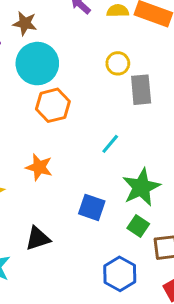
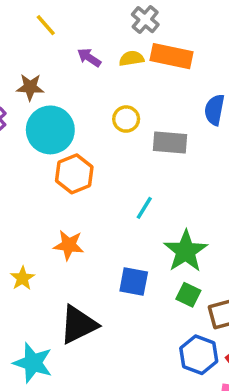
yellow circle: (118, 63) -> (126, 119), moved
gray rectangle: (141, 90) -> (170, 143), turned -72
black triangle: (38, 238) -> (78, 325), size x1.4
blue hexagon: (120, 274) -> (199, 355), moved

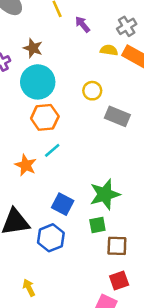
purple arrow: (89, 58) -> (83, 24), moved
cyan line: (144, 208) -> (52, 150), moved
green square: (188, 295) -> (97, 225), turned 36
blue hexagon: (199, 355) -> (51, 238), moved

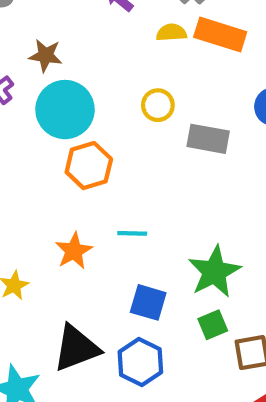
cyan line: (52, 150) -> (132, 233), moved, turned 54
orange star: (26, 165) -> (74, 251), turned 30

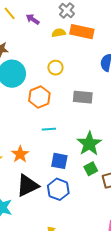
gray rectangle: (208, 139) -> (83, 97), moved
orange hexagon: (89, 166) -> (39, 97), moved
orange star: (74, 251) -> (20, 154), moved

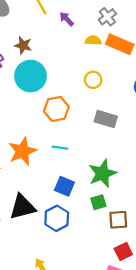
yellow circle: (55, 68) -> (93, 80), moved
orange star: (20, 154) -> (22, 151), moved, size x1.4

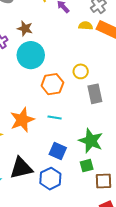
yellow circle: (93, 80) -> (81, 71), moved
gray rectangle: (106, 119) -> (95, 94), turned 60
green star: (102, 173) -> (91, 141), turned -30

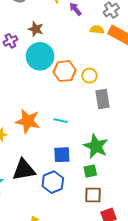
orange hexagon: (52, 84) -> (65, 71), moved
orange star: (22, 120) -> (28, 121), turned 30
blue square: (58, 151) -> (62, 155), turned -30
brown square: (103, 181) -> (93, 195), moved

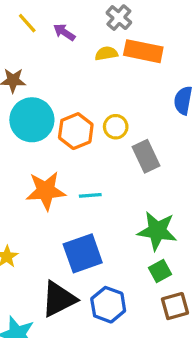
orange star: (28, 121) -> (46, 191), moved
cyan line: (61, 121) -> (90, 195), moved
blue square: (62, 155) -> (83, 253), moved, size x1.4

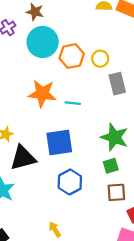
black triangle: (59, 299) -> (23, 158), moved

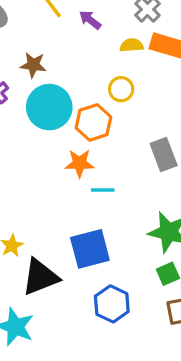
yellow circle: (100, 59) -> (121, 89), moved
orange star: (42, 94) -> (79, 163), moved, size x0.7

